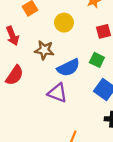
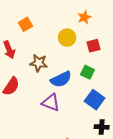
yellow circle: (64, 23) -> (67, 38), moved

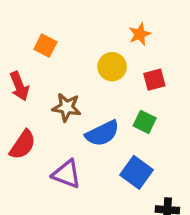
orange square: (25, 24) -> (45, 46), turned -32
blue square: (95, 100) -> (136, 172), moved
purple triangle: (51, 103) -> (67, 174), moved

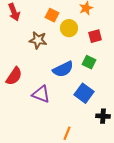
orange square: (45, 46) -> (52, 15), moved
red arrow: (19, 86) -> (14, 12), moved
brown star: (67, 107) -> (38, 40), moved

